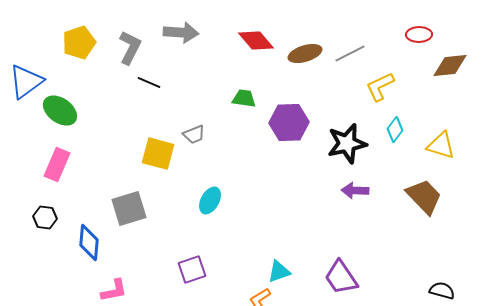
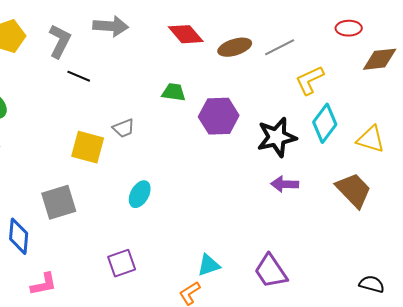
cyan diamond: (395, 130) -> (325, 123), size x1.5

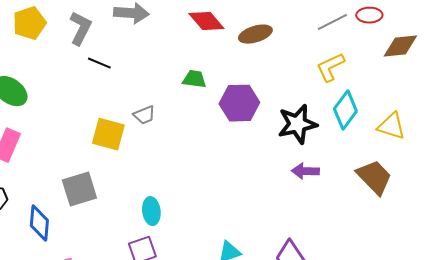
gray line: (280, 47) -> (332, 22), moved
cyan ellipse: (140, 194) -> (151, 211), moved, turned -36

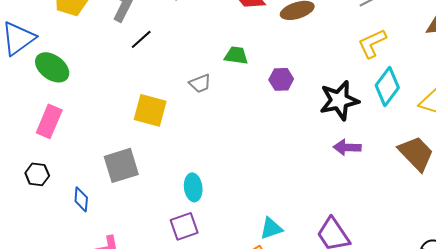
black line: (99, 63) -> (141, 39), turned -65
purple hexagon: (239, 103) -> (281, 79), size x0.6
gray trapezoid: (144, 115) -> (200, 83), moved
blue diamond: (39, 223) -> (81, 199), size x0.7

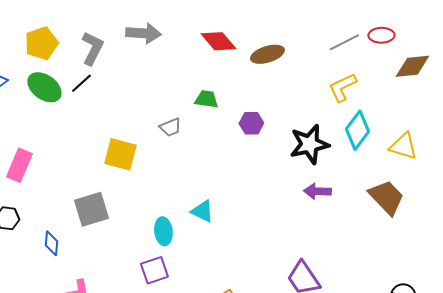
black line: (141, 39) -> (81, 83), moved
green ellipse: (52, 67) -> (44, 87), moved
cyan triangle: (271, 228) -> (202, 211), moved, turned 45

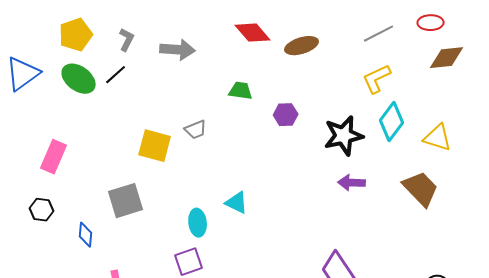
gray arrow: (143, 33) -> (178, 50), moved
red ellipse: (381, 35) -> (431, 23), moved
gray L-shape: (92, 48) -> (127, 40), size x0.7
gray trapezoid: (170, 127) -> (196, 130), moved

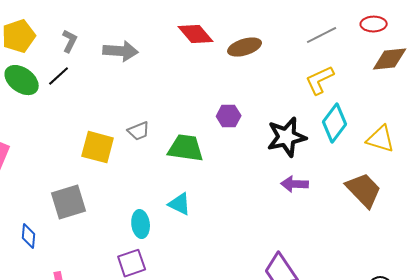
green trapezoid: (241, 91) -> (186, 148), moved, size x1.5

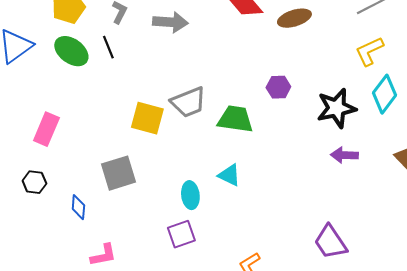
black line: (59, 76) -> (108, 47), turned -70
gray trapezoid: (139, 131) -> (188, 102), size x1.6

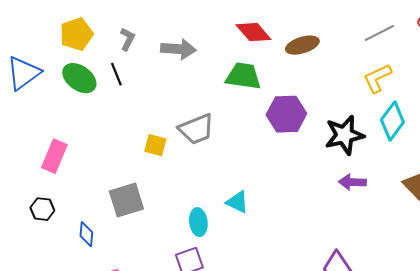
purple hexagon: (278, 87) -> (286, 114), size x1.6
yellow square: (147, 118) -> (155, 145), size x0.7
green trapezoid: (235, 119) -> (243, 76), moved

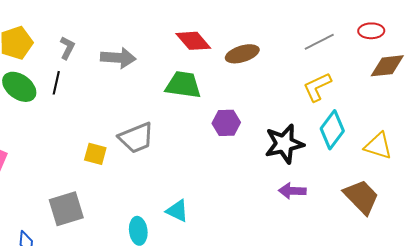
black line: (116, 74) -> (56, 83), turned 35
purple hexagon: (286, 114) -> (226, 123), size x0.7

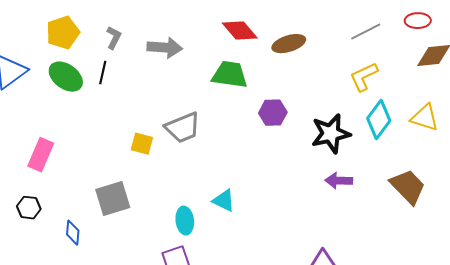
yellow triangle: (378, 146) -> (425, 118), moved

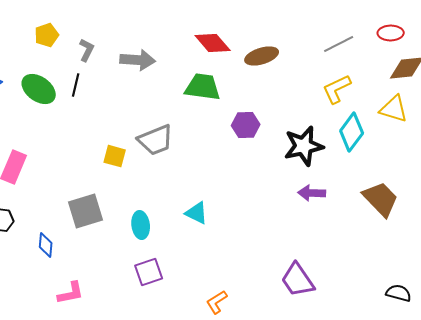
yellow pentagon: (63, 33) -> (47, 35), moved, size x0.7
yellow triangle: (425, 118) -> (394, 109), moved
cyan ellipse: (185, 221) -> (141, 225), moved

